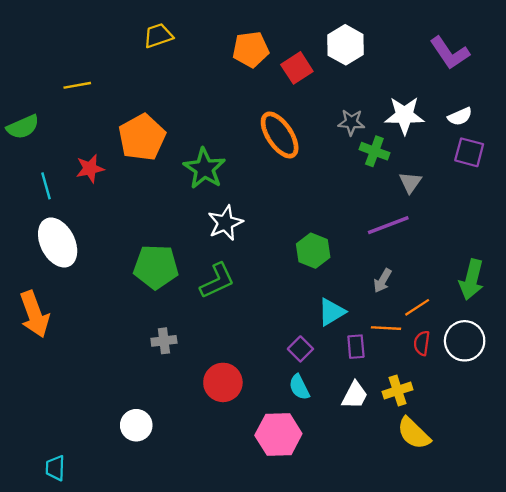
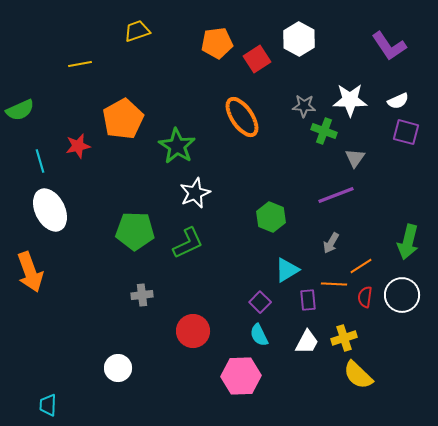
yellow line: (77, 85) -> (80, 64), moved

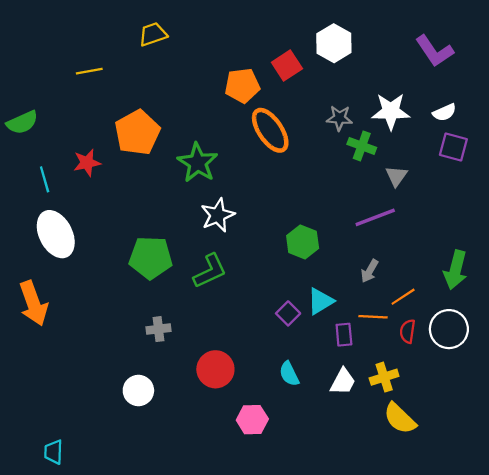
orange pentagon: (217, 43) -> (242, 86), moved
purple square: (260, 302) -> (288, 313), moved
white circle: (118, 368) -> (138, 391), moved
pink hexagon: (241, 376) -> (252, 420), moved, size x0.7

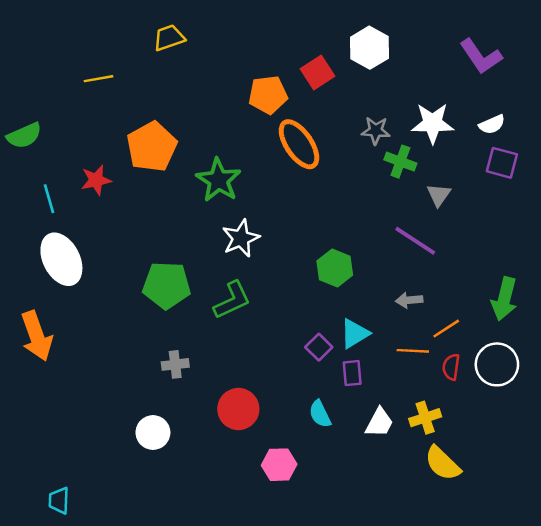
purple line: (375, 217) -> (415, 241), turned 54
gray arrow: (370, 271) -> (409, 300), turned 55
purple rectangle: (344, 335) -> (352, 373), moved

